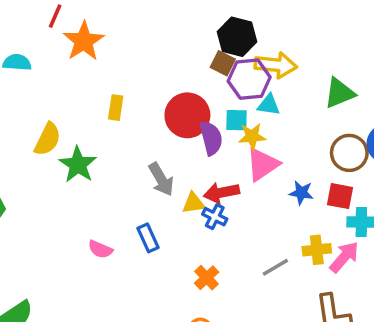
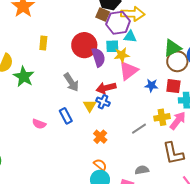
green triangle: (340, 93) -> (172, 48), moved
yellow triangle: (193, 203) -> (90, 106), moved, turned -48

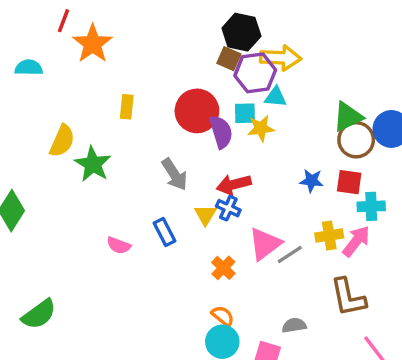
pink triangle: (128, 71) -> (265, 244), moved

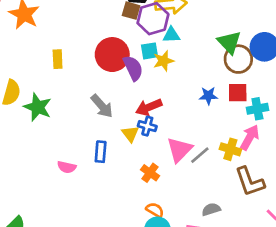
green triangle: (348, 117) -> (229, 42), turned -40
blue rectangle: (164, 232) -> (101, 152), turned 40
yellow cross: (329, 235) -> (230, 149), moved, turned 35

